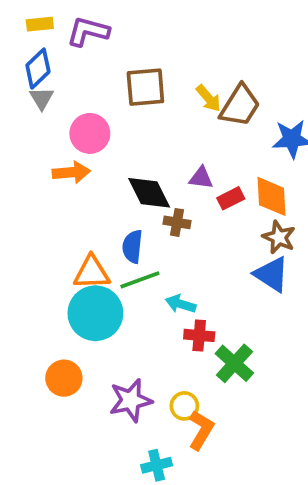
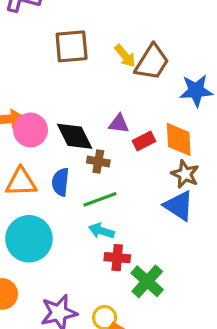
pink circle: (90, 133) -> (31, 130), moved
orange triangle: (92, 272) -> (21, 182), moved
green line: (140, 280) -> (100, 199), moved

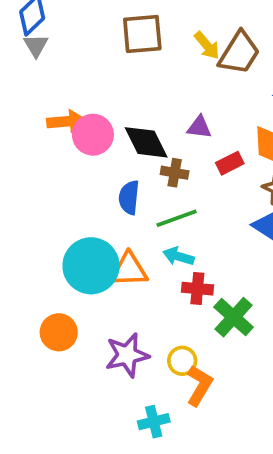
red rectangle: (144, 141) -> (230, 163), moved
orange triangle: (21, 182) -> (129, 270), moved

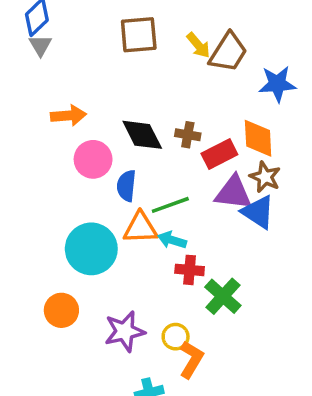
purple triangle: (199, 127) -> (233, 193), moved, size x1.6
pink circle: (93, 135) -> (93, 159), moved
red rectangle: (230, 163) -> (219, 154), size x1.4
brown cross: (175, 173) -> (188, 135), moved
orange triangle: (129, 270) -> (140, 228), moved

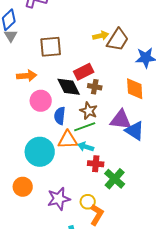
brown square: (139, 35) -> (51, 47), moved
yellow arrow: (198, 45) -> (101, 36), turned -63
red rectangle: (219, 154) -> (84, 72), moved
brown star: (265, 177) -> (89, 111), moved

